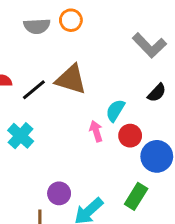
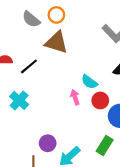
gray semicircle: (37, 26) -> (31, 19), turned 42
brown triangle: (71, 79) -> (56, 42), moved
cyan semicircle: (115, 110) -> (89, 82), turned -84

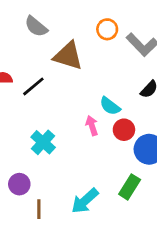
orange circle: (56, 15) -> (107, 29), moved
cyan cross: (19, 100) -> (43, 142), moved
purple circle: (48, 143) -> (19, 184), moved

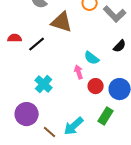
red circle: (124, 130) -> (96, 86), moved
purple circle: (19, 184) -> (27, 114), size x1.5
brown line: (39, 209) -> (50, 132), moved, turned -48

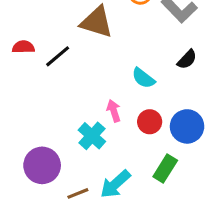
pink arrow: (79, 72) -> (114, 111), moved
cyan cross: (44, 84) -> (92, 136), moved
brown line: (50, 132) -> (78, 193), turned -64

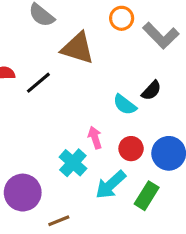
black semicircle: (187, 59) -> (151, 90), moved
cyan arrow: (115, 184) -> (111, 185), moved

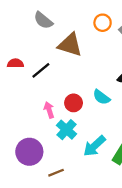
cyan semicircle: (125, 105) -> (101, 97), moved
pink arrow: (95, 138) -> (49, 110), moved
red circle: (131, 149) -> (74, 103), moved

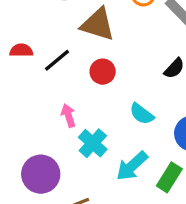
cyan semicircle: (101, 97) -> (142, 114), moved
red circle: (74, 103) -> (103, 72), moved

